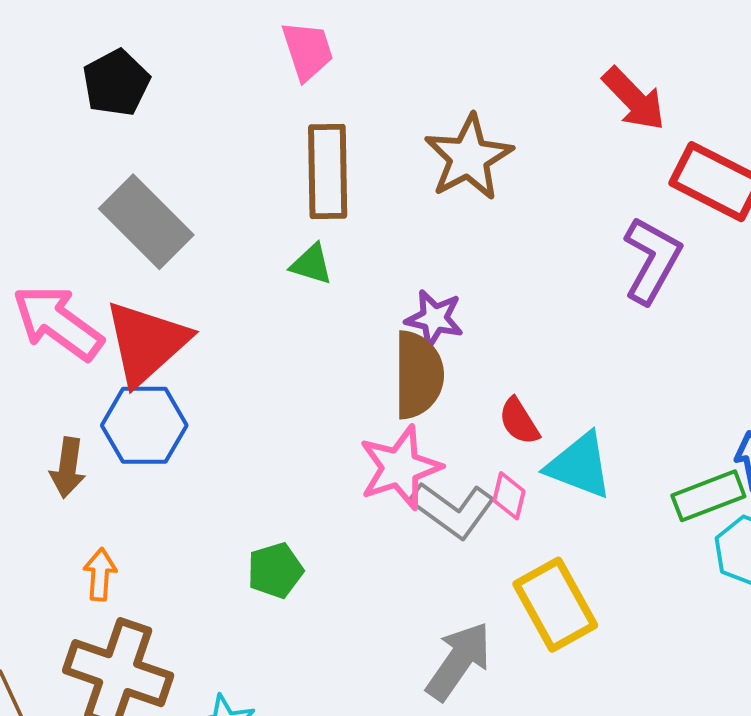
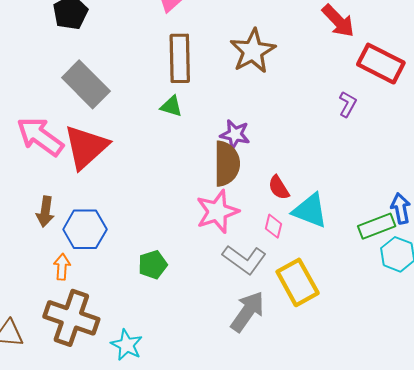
purple L-shape: (652, 260) -> (348, 104), size x0.6
blue hexagon: (144, 425) -> (85, 229), moved
gray L-shape: (453, 510) -> (244, 259), moved

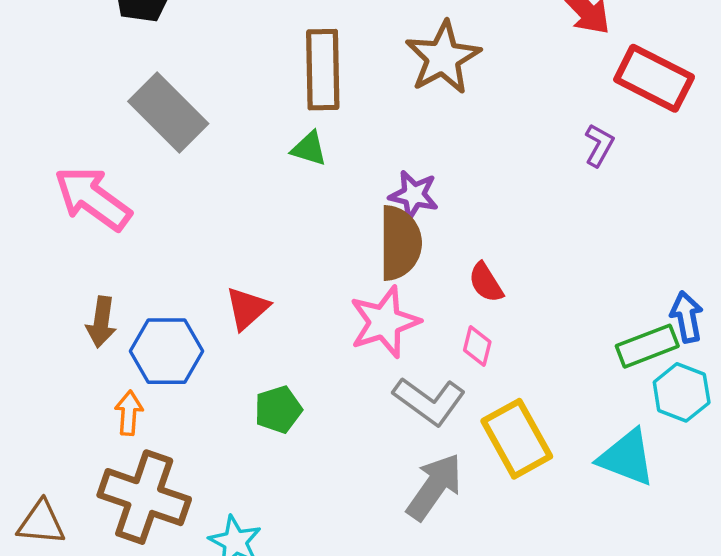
red triangle: (86, 147) -> (247, 308), moved, size x0.6
cyan triangle: (310, 211) -> (627, 458), moved

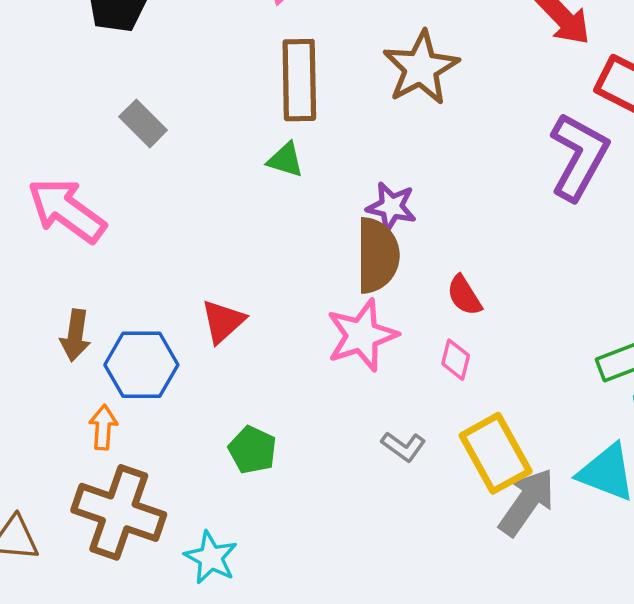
gray rectangle: (168, 113) -> (143, 123), size x0.6
purple L-shape: (599, 145) -> (579, 156), size x2.0
gray L-shape: (429, 401) -> (404, 446), moved, size x0.6
green pentagon: (278, 410) -> (252, 450), moved, turned -30
gray arrow: (434, 487) -> (527, 502), moved

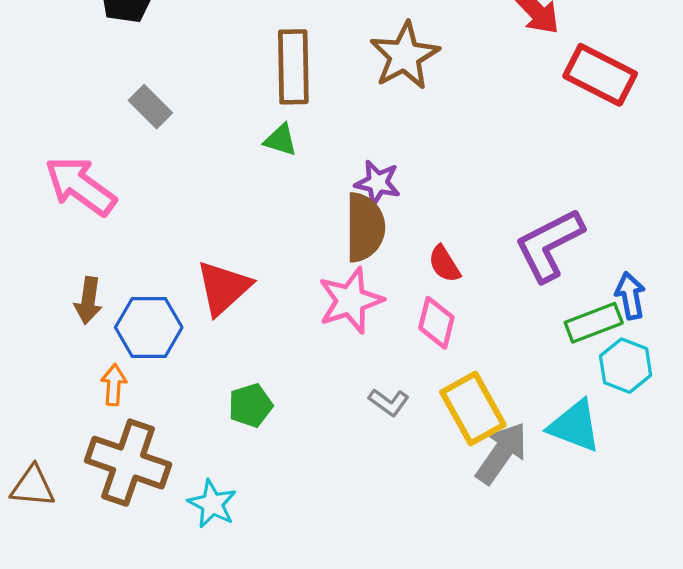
purple L-shape: (579, 156) -> (549, 245), moved, turned -146
red triangle: (223, 321) -> (223, 288), size x1.4
pink diamond: (456, 360) -> (436, 323), size x1.4
green pentagon: (252, 450) -> (250, 405), turned 30

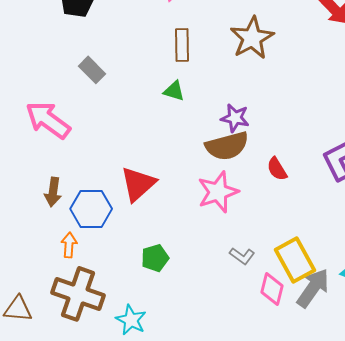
brown rectangle: (293, 67) -> (182, 45), size x0.7
brown semicircle: (365, 227) -> (227, 146), turned 75
pink diamond: (436, 323) -> (272, 289), moved

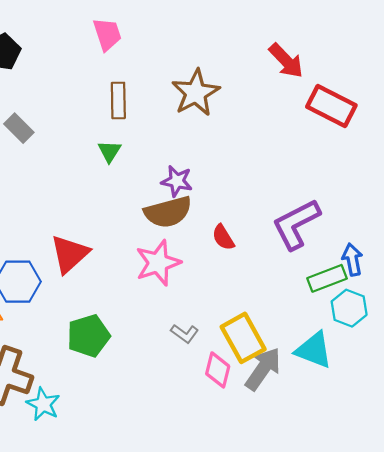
green triangle: (174, 91) -> (109, 151), turned 45
green pentagon: (155, 258) -> (88, 336), size x1.4
cyan star: (131, 320) -> (43, 404), moved

